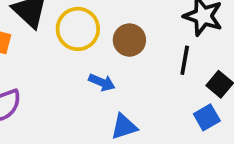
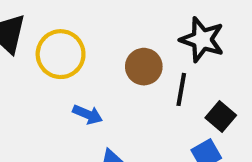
brown circle: (129, 40) -> (144, 67), moved

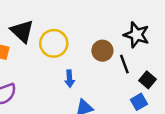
black line: (181, 89) -> (124, 64), turned -30
blue arrow: (88, 114) -> (70, 79), turned 63

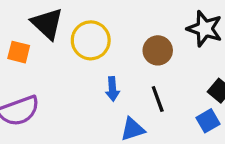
black line: (124, 64) -> (158, 99), moved

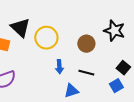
black line: (158, 99) -> (86, 73), turned -56

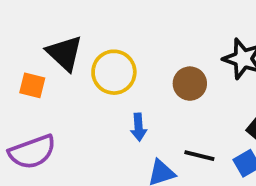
black line: (86, 73) -> (199, 156), moved

